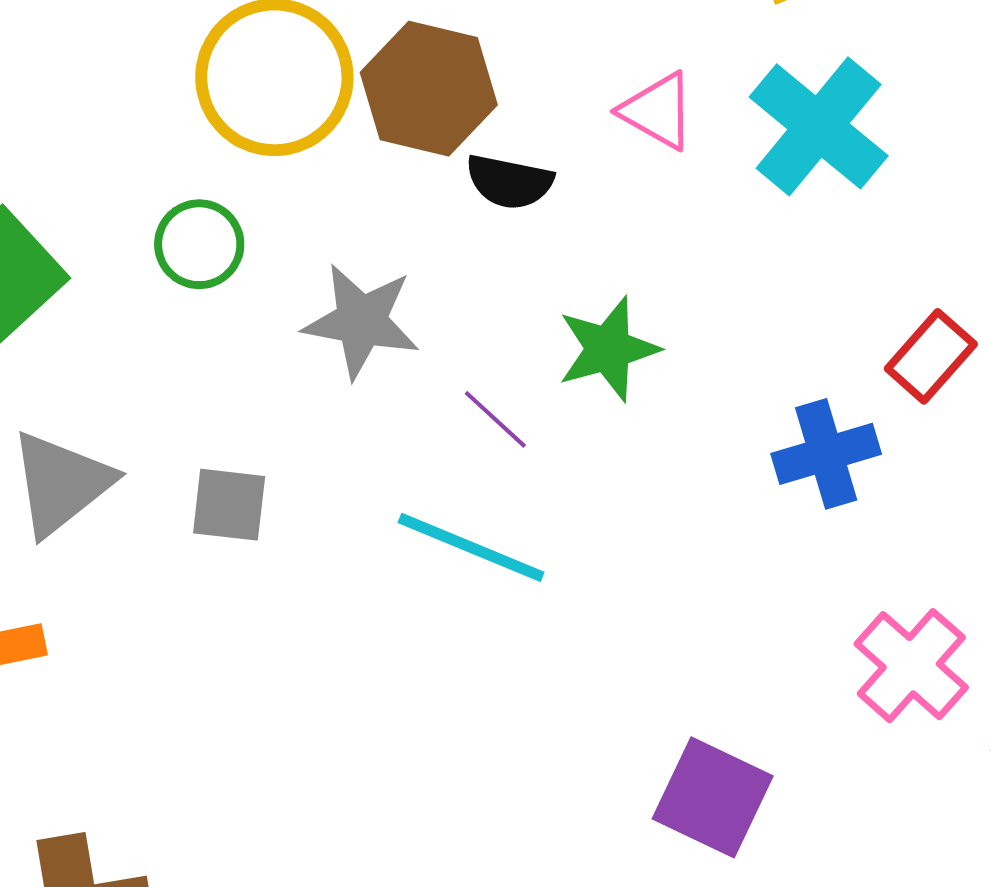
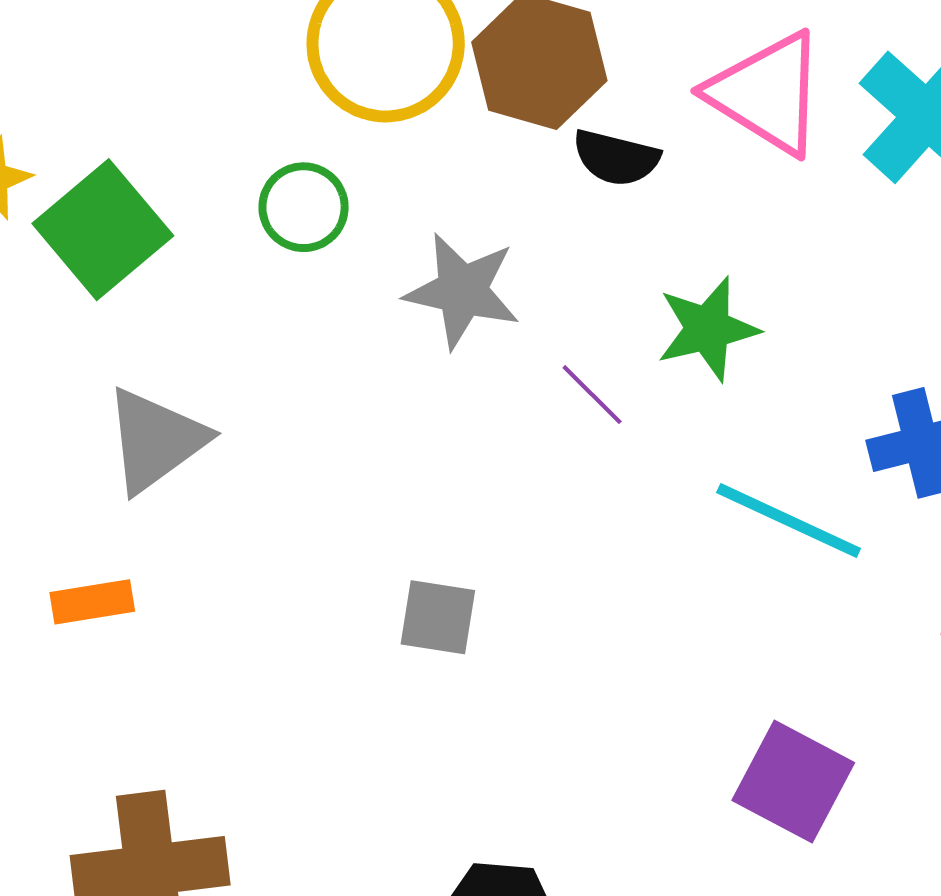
pink triangle: (658, 111) -> (767, 93), size x1.6
gray square: (229, 505) -> (438, 617), moved
cyan line: (471, 547) -> (789, 520), moved

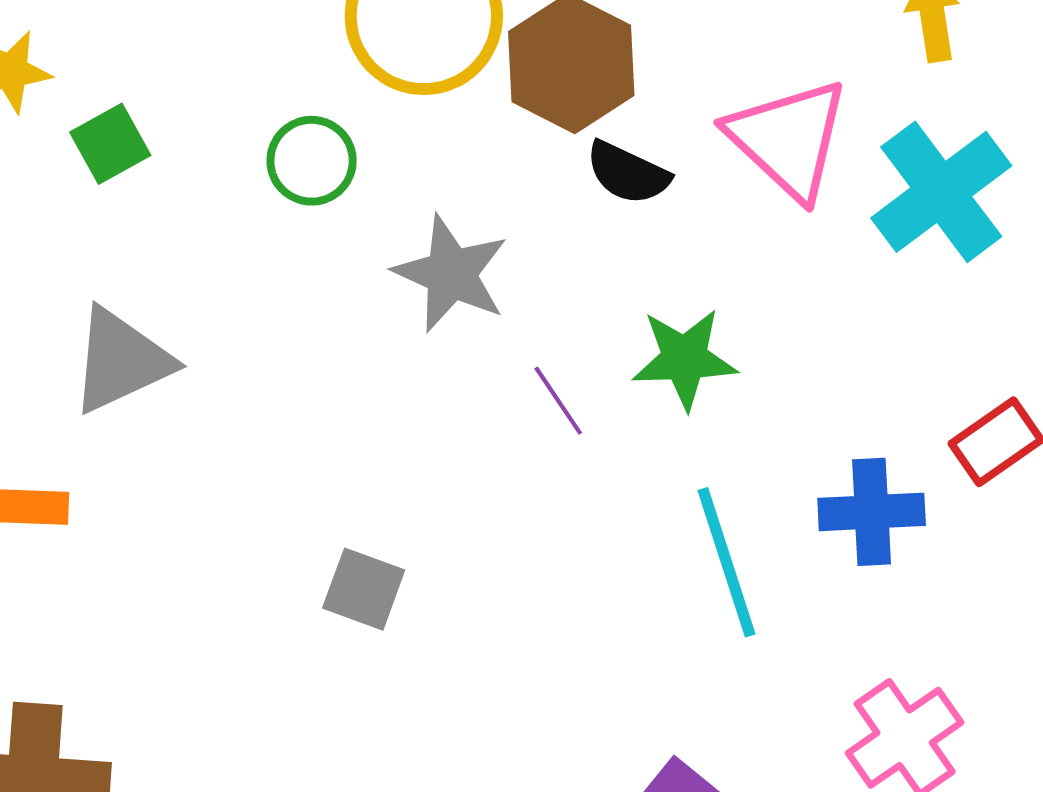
green square: (103, 230) -> (110, 144), size x0.6
cyan line: (789, 520) -> (726, 562), turned 36

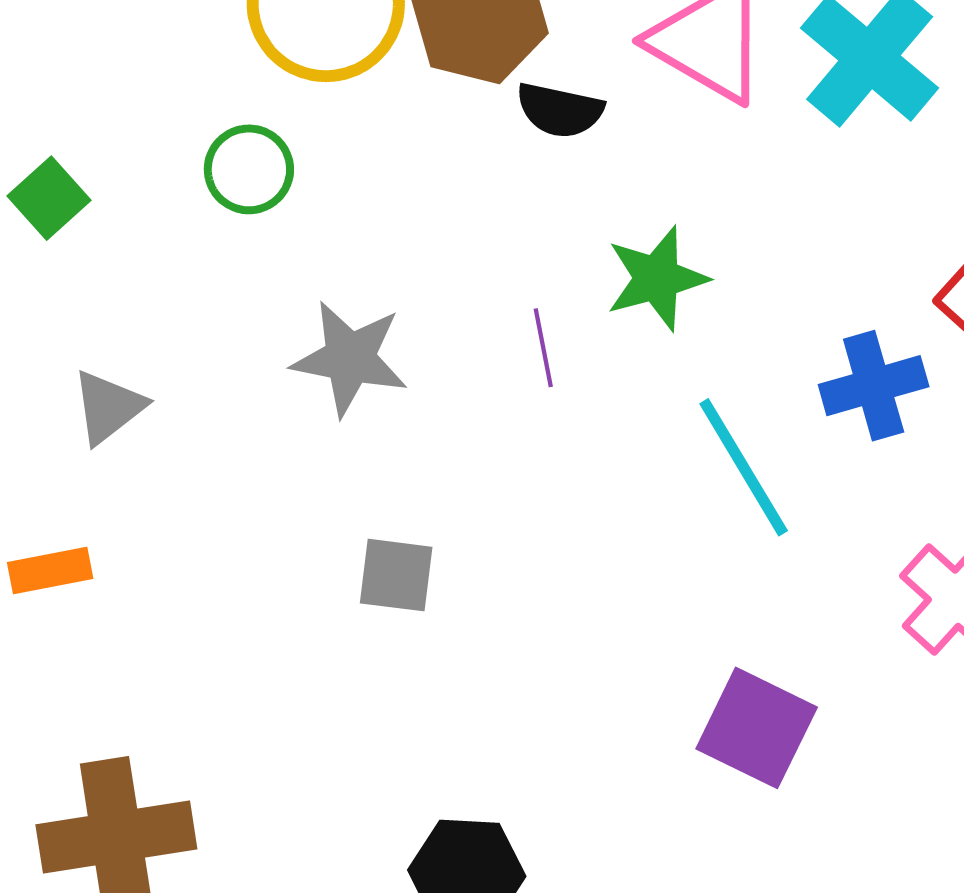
gray star: (451, 274) -> (350, 358), moved
gray triangle: (121, 361) -> (108, 407), size x0.7
purple line: (558, 401) -> (543, 348), turned 36

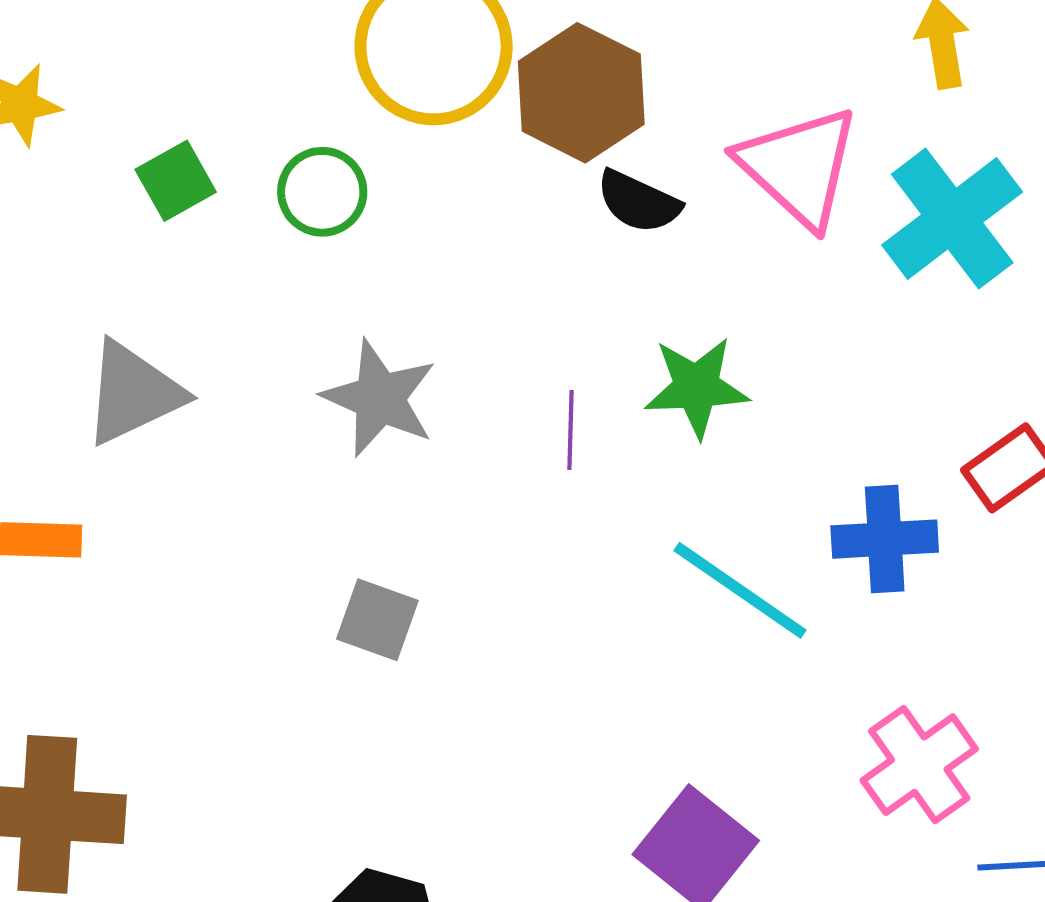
green square: (49, 198) -> (176, 181), moved
gray triangle: (108, 407) -> (133, 393), size x1.4
cyan line: (744, 467) -> (740, 590), turned -37

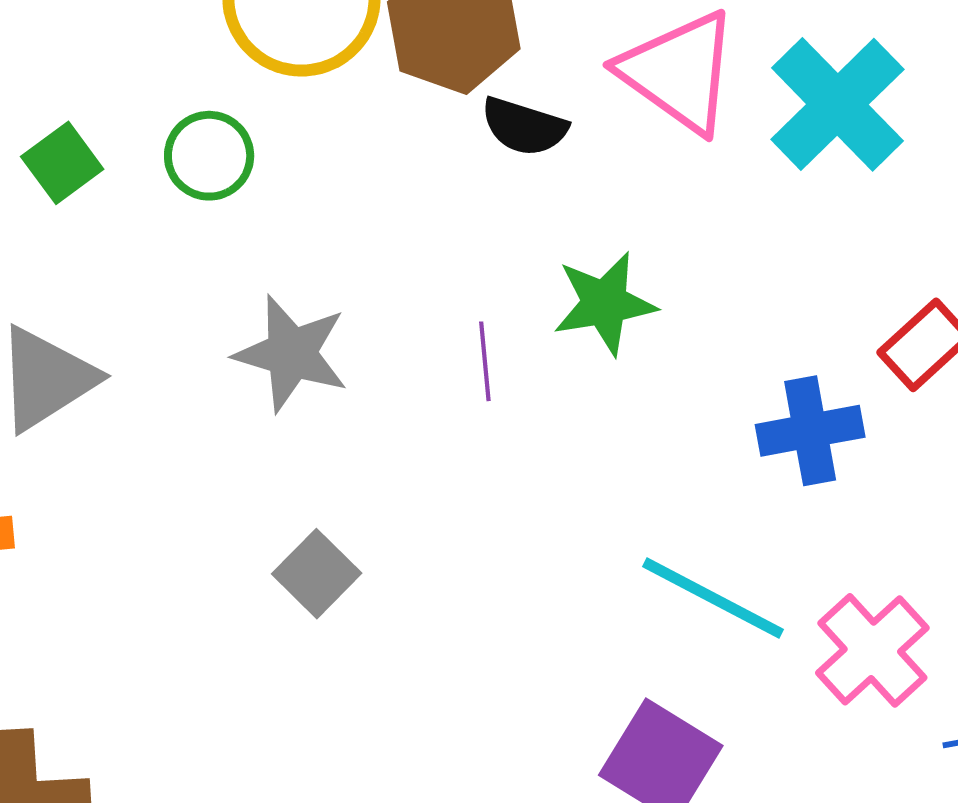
cyan line: (740, 590) -> (713, 598), moved
gray square: (377, 620) -> (317, 574), turned 32

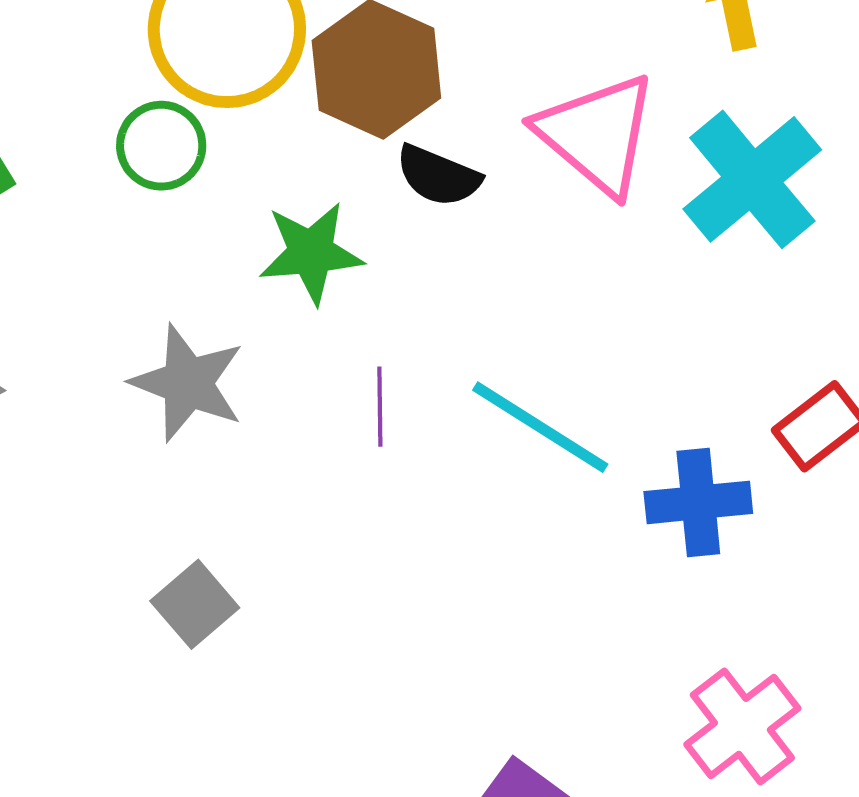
green circle: (209, 156) -> (161, 146), moved
green star: (605, 303) -> (311, 253), moved
cyan line: (713, 598) -> (540, 427), moved

